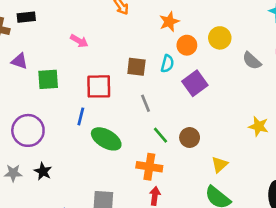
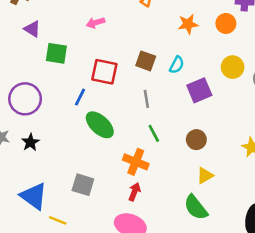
yellow circle: (220, 38) -> (233, 67), moved
pink arrow: (79, 41) -> (95, 23), turned 120
orange circle: (187, 45) -> (226, 23), moved
brown circle: (190, 138) -> (196, 140), moved

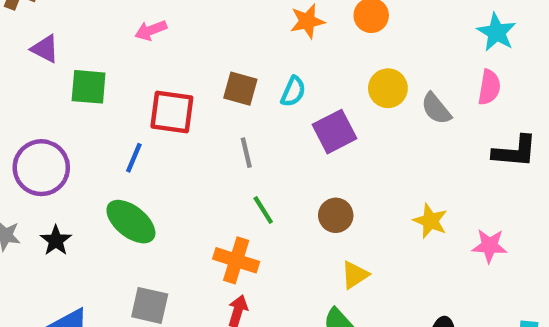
green ellipse: (100, 125) -> (131, 222), moved

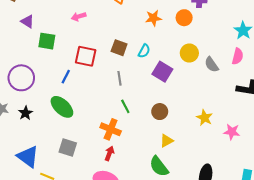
purple square: (335, 132) -> (162, 72), turned -36

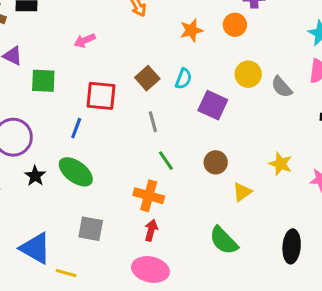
brown square: (119, 48) -> (147, 78), turned 35
black star: (25, 113) -> (35, 176), moved
yellow triangle: (167, 141) -> (242, 192), moved

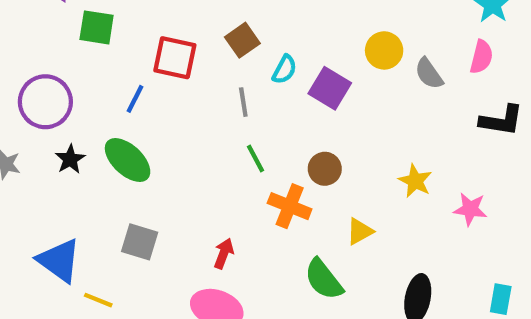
cyan semicircle: (184, 79) -> (284, 69), moved
yellow triangle: (242, 192) -> (360, 231), moved
orange cross: (149, 196) -> (290, 206), moved

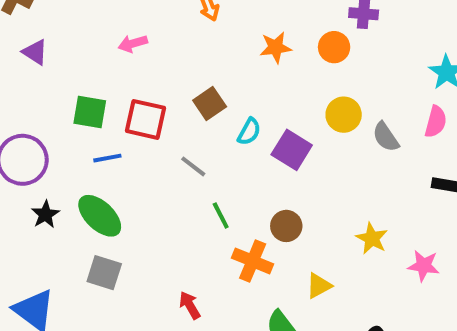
green square: (97, 27) -> (90, 112), moved
blue line: (135, 99) -> (107, 158), turned 52
gray line: (243, 102) -> (193, 166), moved, turned -44
gray square: (140, 242) -> (104, 273), moved
red arrow: (224, 254) -> (190, 305), turned -52

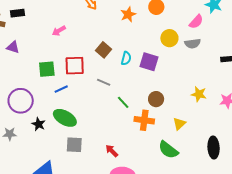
pink semicircle: (436, 122) -> (196, 22), moved, turned 42
gray semicircle: (386, 137) -> (193, 44), turned -49
red arrow: (190, 305) -> (112, 151), moved

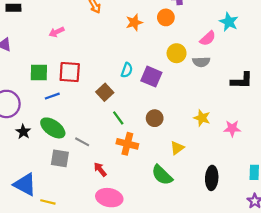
brown square: (103, 50) -> (105, 92), moved
gray line: (104, 82) -> (82, 142), moved
orange cross: (144, 120) -> (127, 144), moved

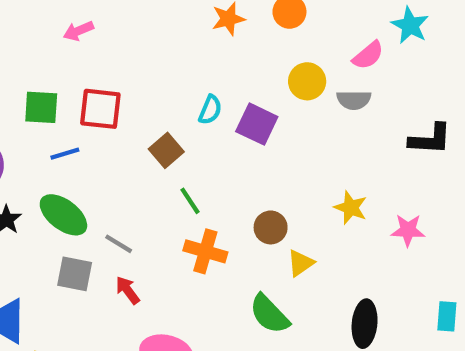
brown circle: (155, 118) -> (271, 227), moved
red arrow: (100, 169) -> (128, 290), moved

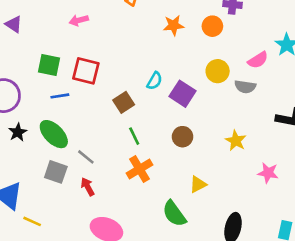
yellow star: (351, 208) -> (236, 141), moved
brown circle: (271, 227) -> (183, 137), moved
orange cross: (205, 251) -> (140, 169), turned 35

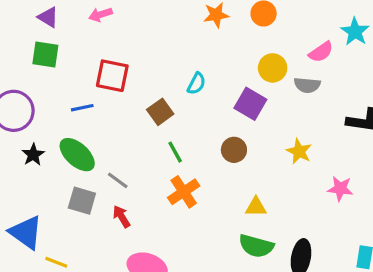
purple triangle: (14, 24) -> (48, 17), moved
green square: (49, 65) -> (45, 55), moved
purple square: (182, 94) -> (250, 104), moved
yellow triangle: (198, 184) -> (256, 207), turned 30
green semicircle: (174, 214) -> (256, 246), moved, turned -36

